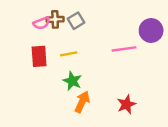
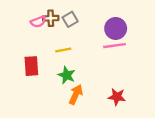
purple circle: (151, 31) -> (116, 28), moved
red rectangle: (39, 56) -> (31, 66), moved
red star: (126, 104) -> (117, 97), turned 30

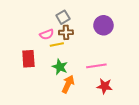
brown cross: (51, 18) -> (66, 32), moved
pink semicircle: (38, 22) -> (47, 34), moved
pink line: (115, 46) -> (96, 66), moved

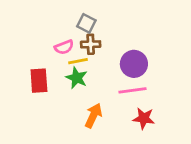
gray square: (63, 17) -> (86, 23), turned -32
purple circle: (103, 25) -> (134, 64), moved
green star: (60, 67) -> (77, 78), moved

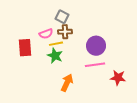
red rectangle: (39, 81) -> (25, 48), moved
red star: (144, 118) -> (118, 78), moved

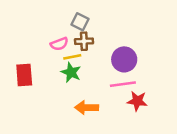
red rectangle: (25, 48) -> (24, 75), moved
red star: (118, 78) -> (137, 101), moved
orange arrow: (67, 83) -> (87, 107), turned -114

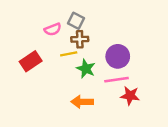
pink semicircle: (59, 44) -> (53, 29), moved
green star: (71, 72) -> (86, 69), moved
red rectangle: (24, 75) -> (31, 61), moved, turned 60

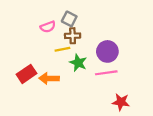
red rectangle: (31, 61) -> (27, 74), moved
red star: (130, 96) -> (121, 102), moved
orange arrow: (82, 102) -> (49, 78), moved

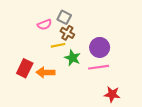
brown cross: (73, 36) -> (67, 33), turned 32
red rectangle: (27, 74) -> (25, 68), turned -30

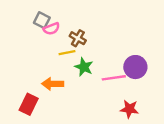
gray square: (64, 17) -> (42, 20), moved
purple circle: (100, 47) -> (135, 67), moved
red rectangle: (25, 68) -> (29, 104), moved

